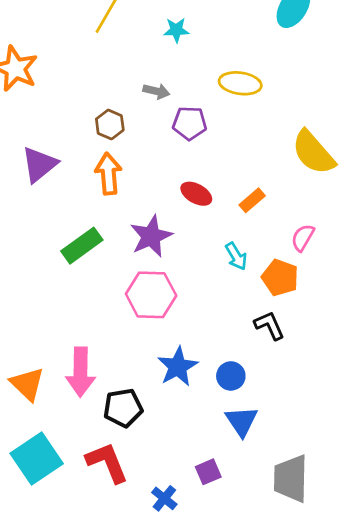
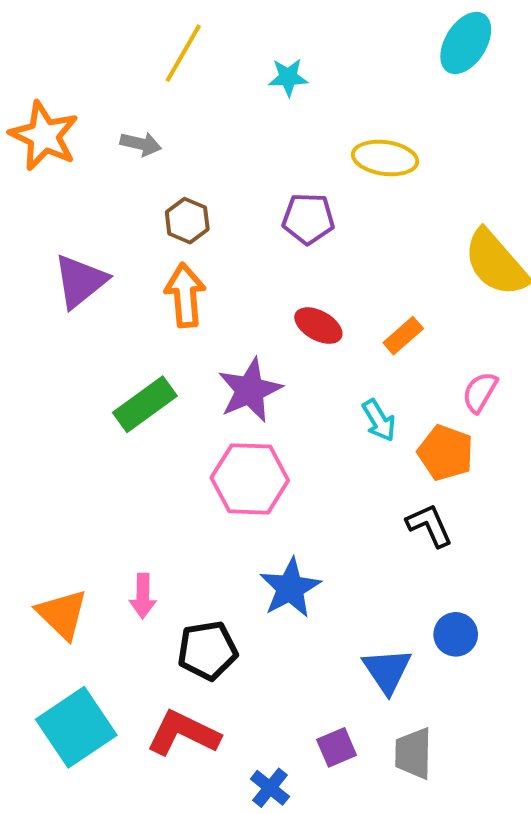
gray arrow: (156, 91) -> (141, 144), moved
pink arrow: (81, 372) -> (143, 596), size x0.6
blue circle: (231, 376) -> (456, 634), moved
red L-shape: (107, 462) -> (183, 733), turned -42
gray trapezoid: (291, 478) -> (413, 753), moved, size x0.7

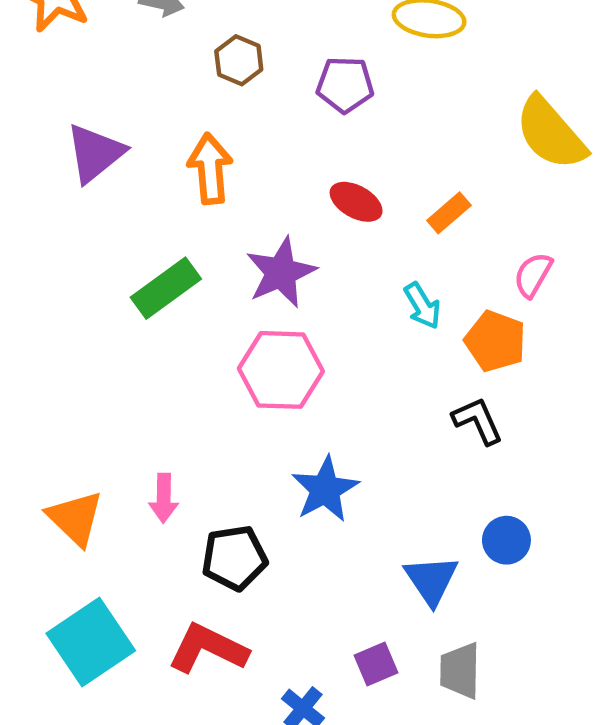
brown hexagon: (187, 221) -> (239, 60), moved

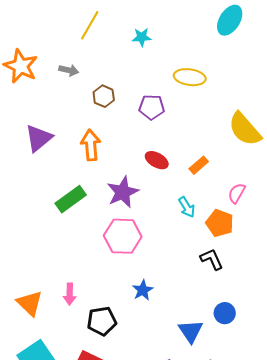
blue star: (325, 489) -> (143, 290), size x0.7

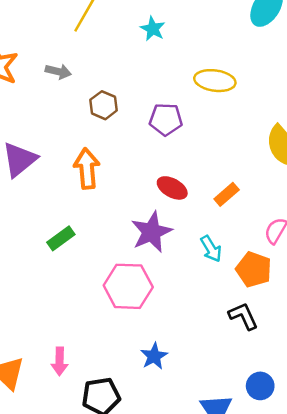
cyan star: (142, 37) -> (153, 29), turned 30
purple star: (123, 192) -> (151, 232), moved
green rectangle: (71, 199) -> (61, 238), size x0.7

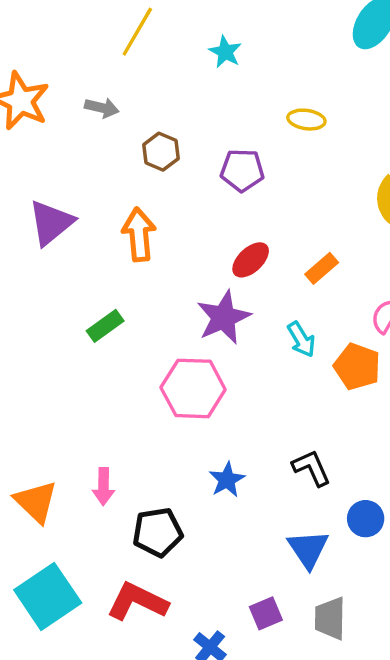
yellow ellipse: (215, 81) -> (306, 120), size x0.7
red ellipse: (172, 188) -> (251, 260), turned -72
black L-shape: (243, 316) -> (311, 468), moved

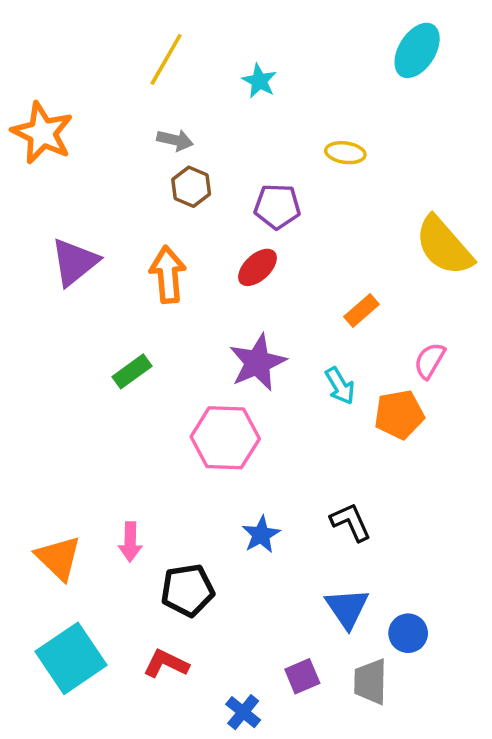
gray arrow: (102, 108) -> (175, 140), moved
red ellipse: (251, 260) -> (257, 267), moved
orange pentagon: (357, 366) -> (399, 414), turned -30
blue circle: (366, 519) -> (408, 633), moved
red L-shape: (137, 602) -> (166, 664), size x0.7

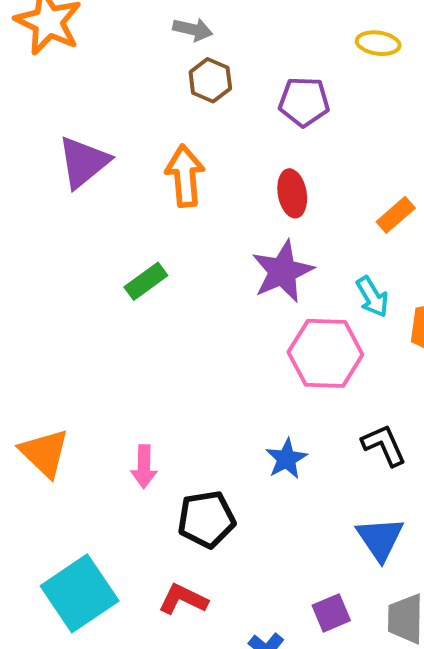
red ellipse: (257, 267) -> (292, 193), moved, turned -57
pink hexagon: (225, 438) -> (325, 353), moved
orange triangle: (58, 558) -> (44, 453), moved

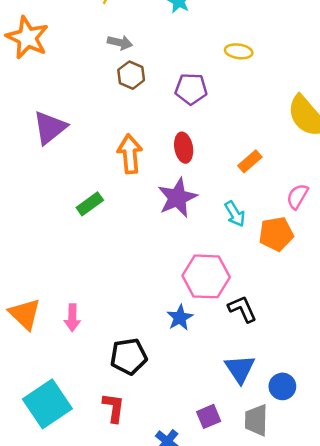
orange arrow: (185, 176) -> (130, 154), moved
pink hexagon: (325, 353) -> (206, 276), moved
pink arrow: (144, 467) -> (72, 318), moved
red L-shape: (183, 599) -> (114, 408), turned 72

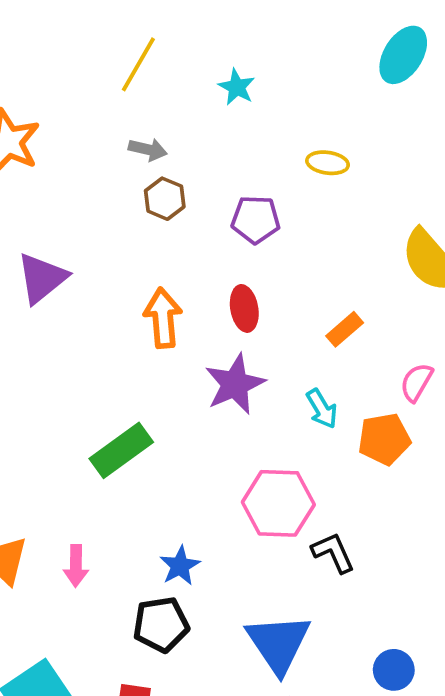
green rectangle: (90, 204) -> (121, 450), moved, size x1.5
blue star: (180, 318) -> (180, 566), moved
blue triangle: (240, 369) -> (278, 643), moved, size x1.4

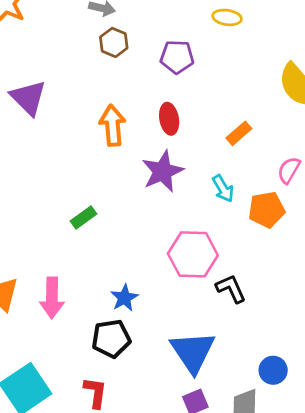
purple triangle: (42, 278) -> (28, 98), turned -36
green rectangle: (121, 450) -> (84, 218), size x0.6
pink arrow: (76, 566) -> (52, 298), size x1.4

